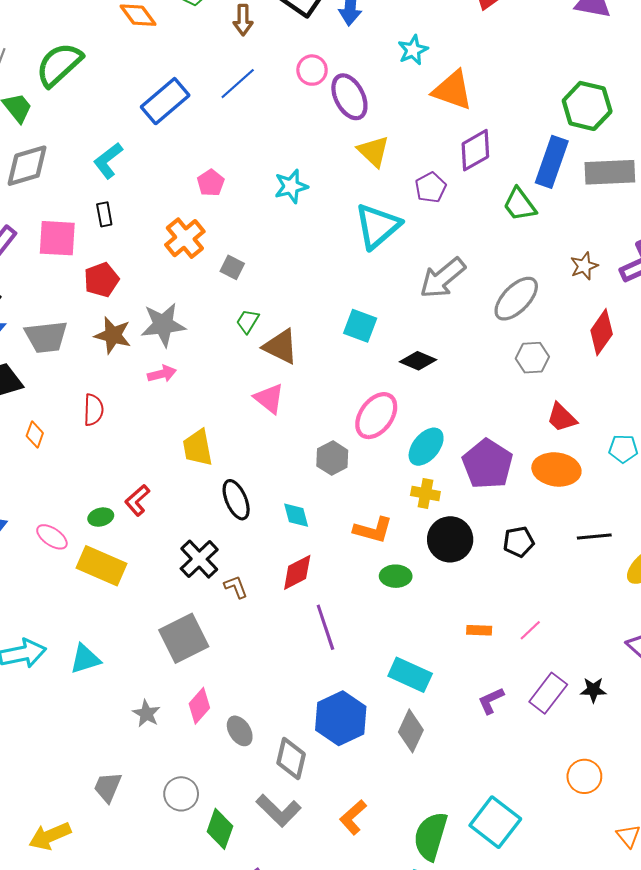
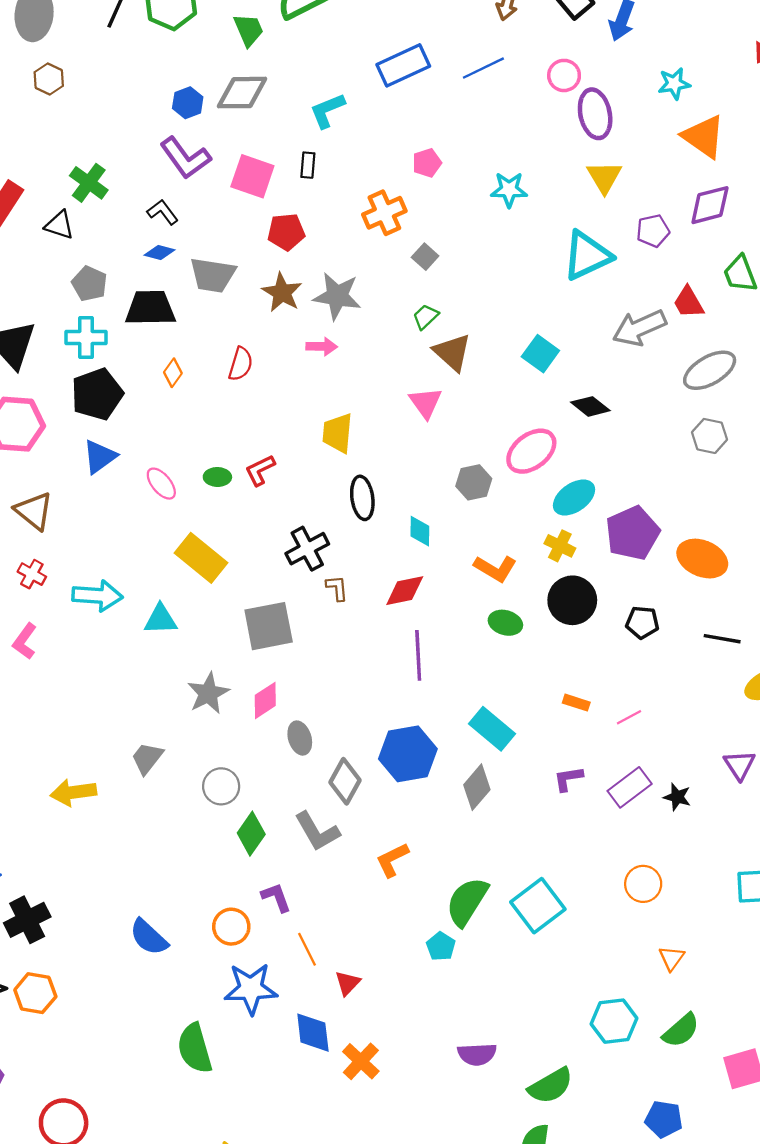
red trapezoid: (562, 418) -> (688, 302), moved
yellow rectangle: (101, 566) -> (201, 558), moved
gray star: (146, 714) -> (208, 693), size x1.4

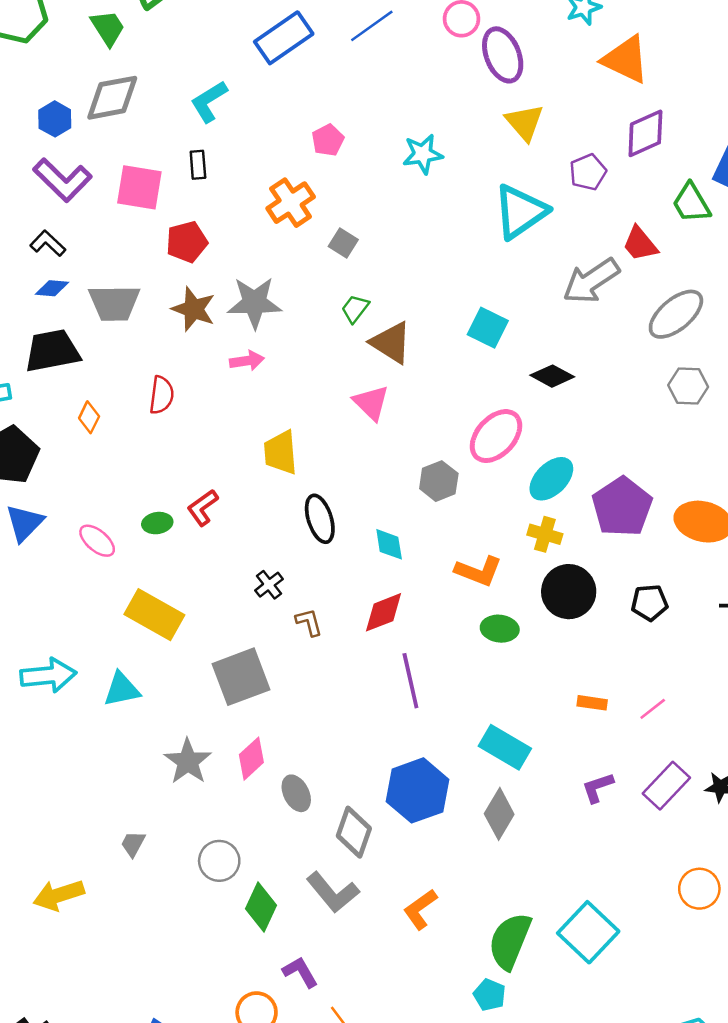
black cross: (307, 549) -> (269, 585), size x0.6
gray trapezoid: (147, 758) -> (133, 844), size x0.7

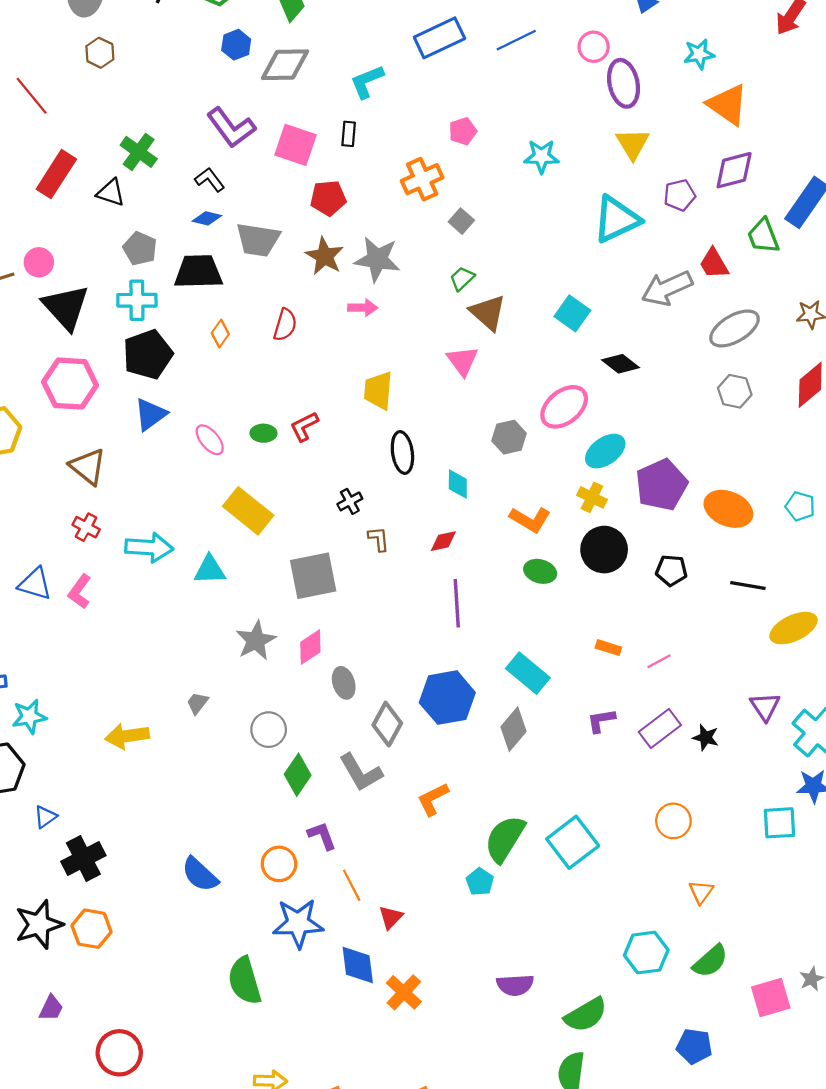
blue hexagon: (55, 119) -> (236, 45), moved
red diamond: (383, 612) -> (443, 541), size x0.7

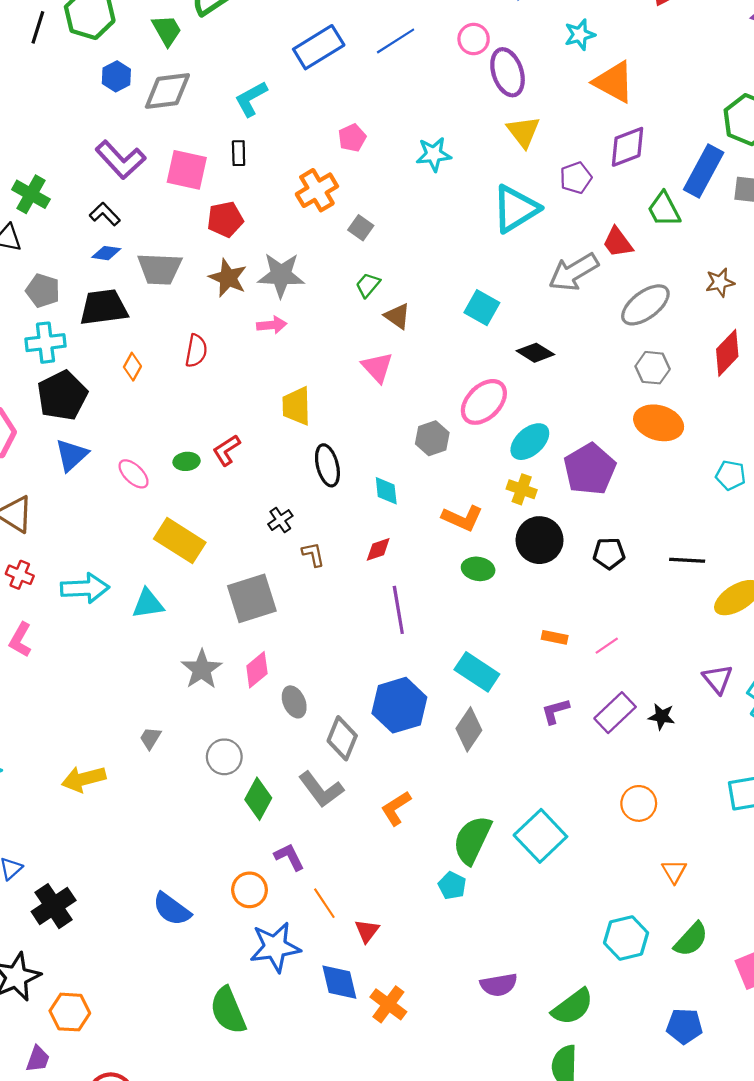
brown triangle: (488, 313) -> (397, 316), size x0.7
orange ellipse: (728, 509) -> (659, 423), moved
orange hexagon: (92, 929) -> (70, 1012), moved

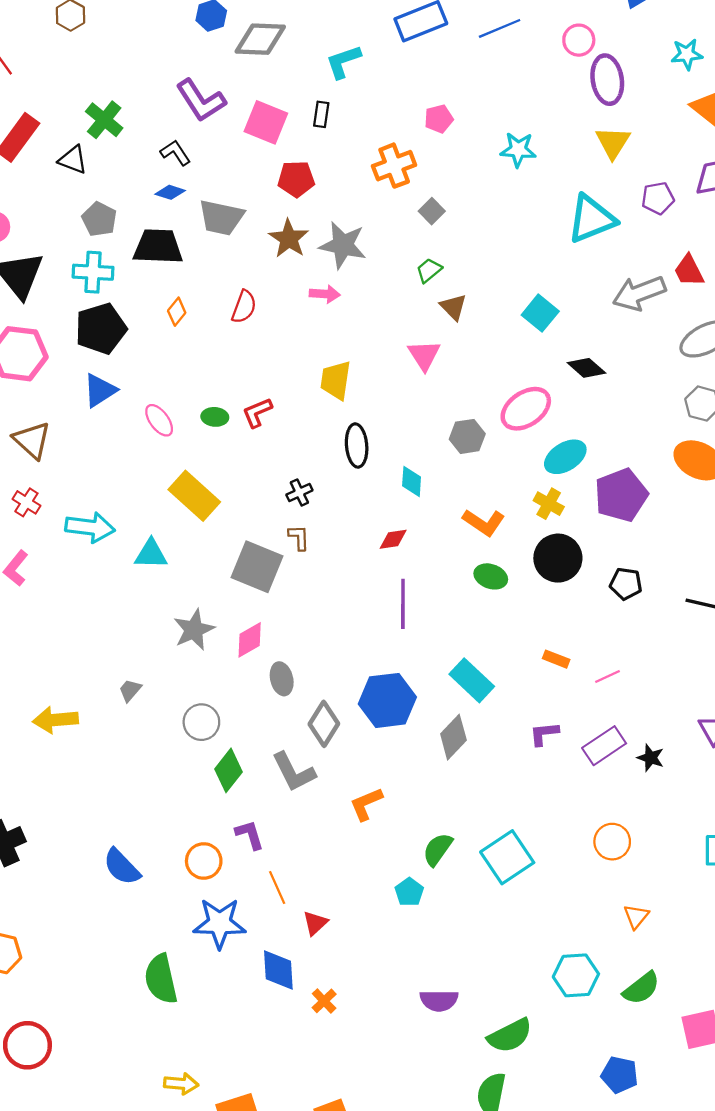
brown L-shape: (313, 554) -> (299, 537), moved
gray square: (252, 598) -> (257, 567), turned 30
green semicircle: (472, 840) -> (438, 849), size x0.7
orange cross: (388, 1004) -> (324, 1001), size x0.7

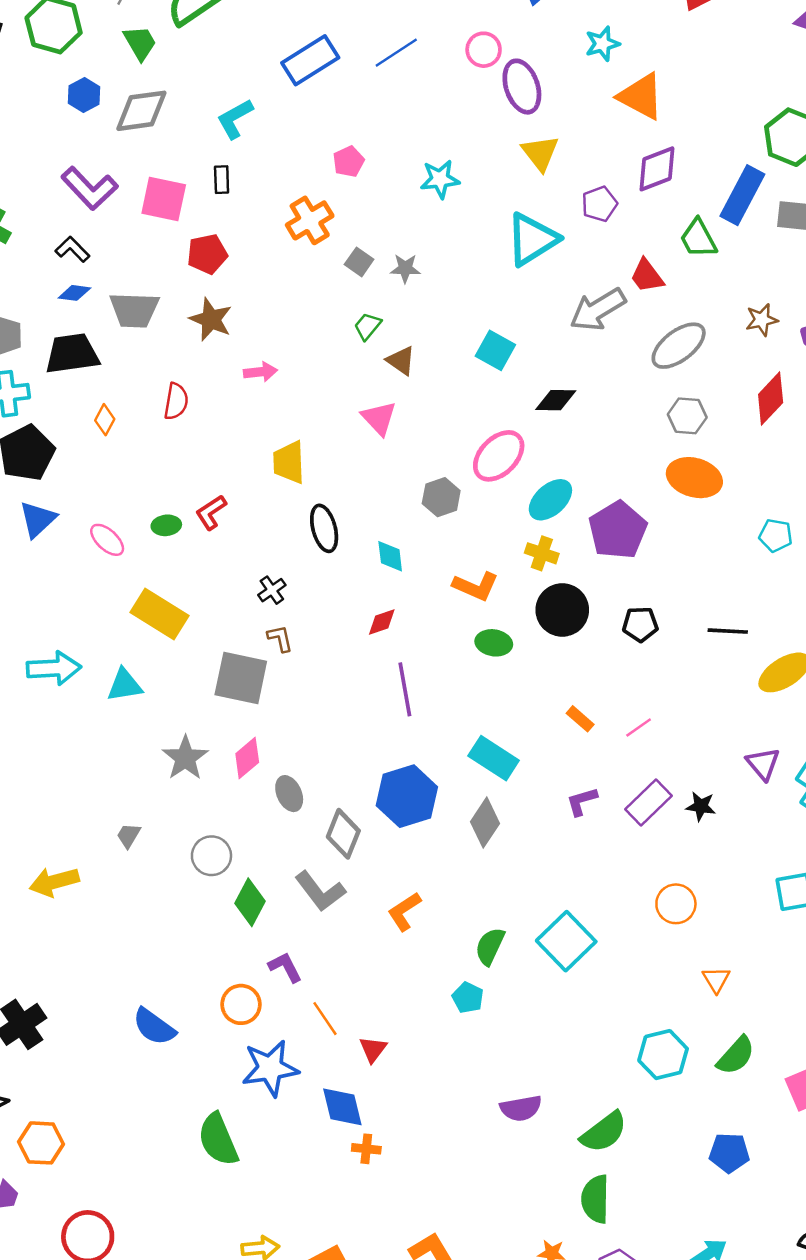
gray star: (343, 245) -> (405, 268), moved, size x0.6
black diamond: (586, 368) -> (556, 400), turned -30
orange rectangle: (556, 659) -> (580, 719), turned 30
orange cross: (324, 1001) -> (366, 1149), moved, turned -30

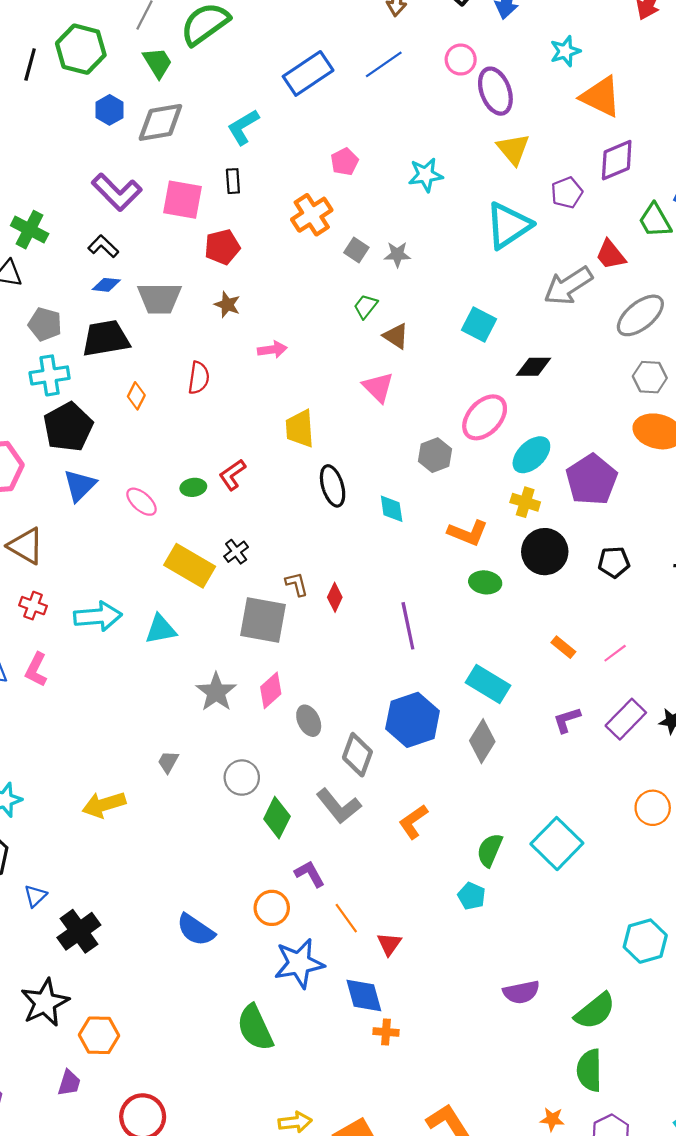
brown star: (211, 319) -> (227, 305), size x0.7
black cross: (272, 590) -> (236, 552), moved
red diamond: (382, 622) -> (335, 597), moved, turned -44

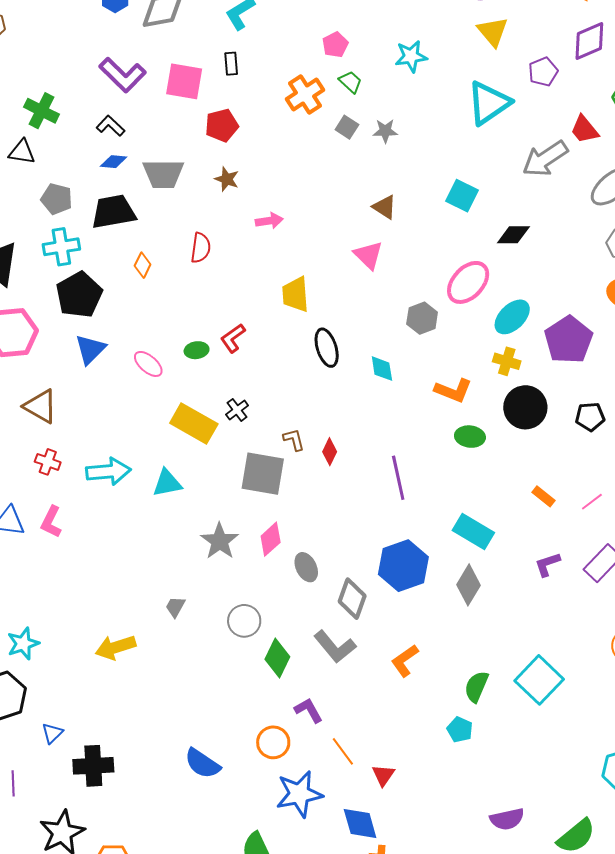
green trapezoid: (366, 306) -> (350, 82), moved, turned 95
black cross: (79, 931) -> (93, 766), turned 33

